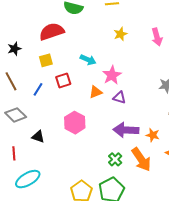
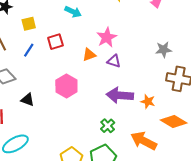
yellow square: (46, 60) -> (29, 24), moved
cyan arrow: (88, 60) -> (73, 12), moved
orange arrow: (141, 159) -> (144, 141), moved, turned 150

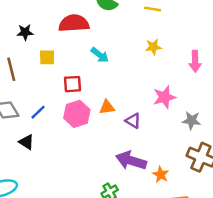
pink star: (107, 37) -> (164, 97), moved
blue line: (29, 50) -> (38, 112), moved
pink hexagon: (66, 86) -> (77, 114), moved

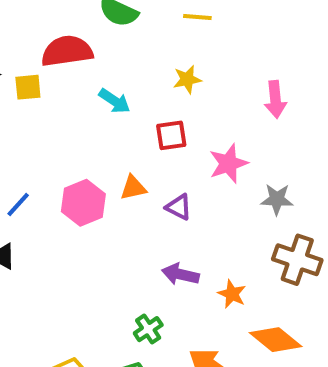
yellow star: (153, 47) -> (187, 79), moved
yellow square: (47, 57) -> (28, 87), moved
red square: (72, 84) -> (171, 135), moved
purple arrow: (131, 161) -> (180, 274), size x0.7

